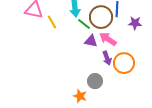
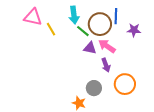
orange circle: (124, 63) -> (125, 84), moved

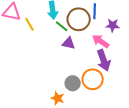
pink arrow: (107, 46) -> (101, 41), moved
purple arrow: (106, 65) -> (104, 60), moved, size x1.5
orange circle: (125, 84) -> (93, 79), moved

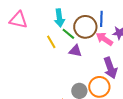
yellow line: (30, 24) -> (51, 42), moved
pink arrow: (101, 41) -> (104, 39), moved

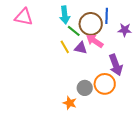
pink arrow: (104, 39) -> (95, 41), moved
yellow line: (51, 42) -> (65, 47), moved

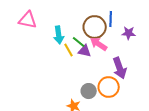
cyan arrow: (65, 15) -> (59, 35), moved
green line: (74, 31) -> (79, 42), moved

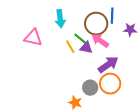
pink triangle: (28, 20) -> (33, 38), moved
cyan arrow: (59, 35) -> (60, 19), moved
purple arrow: (120, 68) -> (108, 65), moved, turned -105

